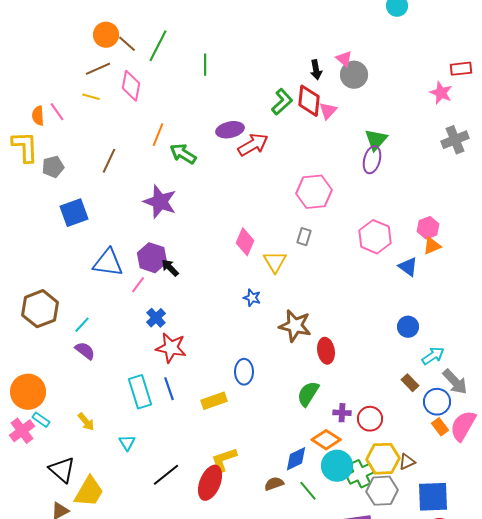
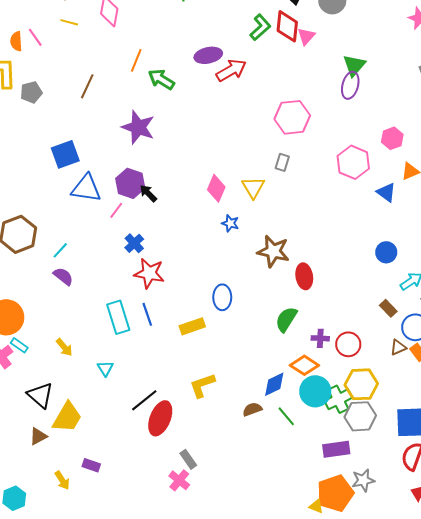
blue square: (74, 213) -> (65, 154), moved
pink hexagon: (428, 228) -> (392, 138), moved
pink diamond: (245, 242) -> (216, 188), moved
brown triangle: (407, 462) -> (398, 347), moved
red ellipse: (210, 483) -> (160, 418), moved

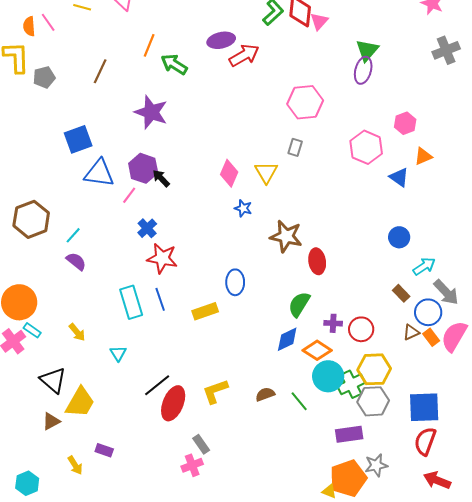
blue diamond: (274, 384) -> (287, 339), moved
yellow L-shape: (202, 385) -> (215, 391), moved
pink cross: (179, 480) -> (192, 465), turned 30

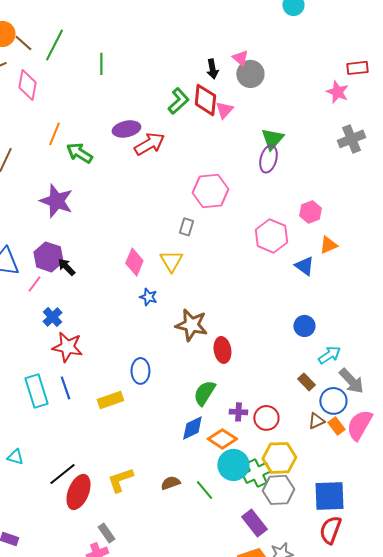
gray rectangle: (295, 147) -> (186, 227), moved
cyan triangle: (118, 353) -> (15, 457), moved, turned -42
purple rectangle: (349, 434) -> (254, 523), turned 60

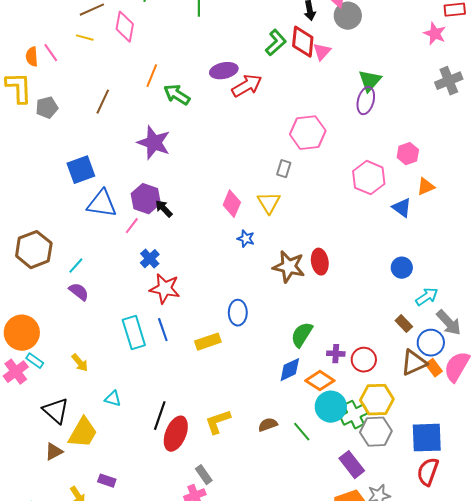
red ellipse: (222, 350) -> (320, 262), moved
brown triangle: (316, 421) -> (414, 363), size x1.6
black line: (62, 474) -> (160, 416), turned -32

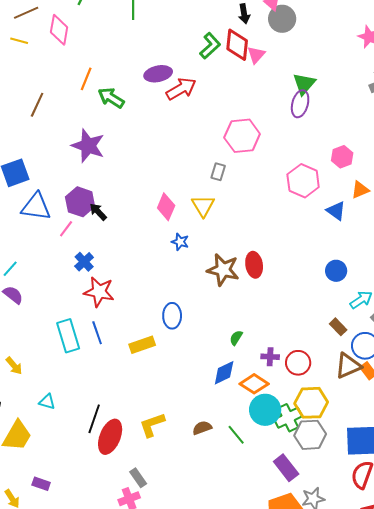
green semicircle: (302, 335) -> (236, 338), size x0.6

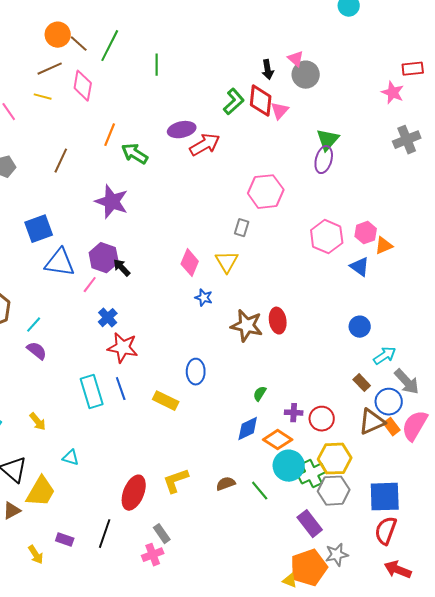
pink hexagon: (342, 157) -> (366, 233), moved
yellow rectangle: (142, 345) -> (166, 401), turned 45
black line: (94, 419) -> (105, 534), moved

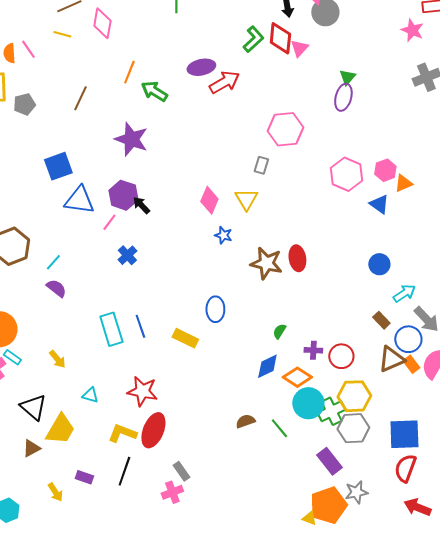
green triangle: (328, 140) -> (347, 77), size x0.7
red star: (123, 348) -> (142, 391), moved
yellow L-shape: (176, 481) -> (122, 433), moved, turned 40

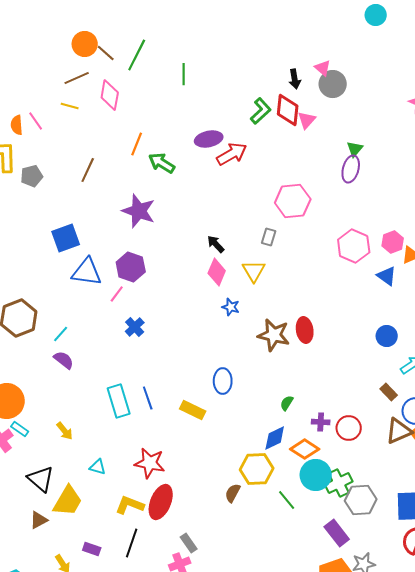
black arrow: (141, 205) -> (216, 244), moved
yellow hexagon: (354, 396) -> (257, 469), moved
brown semicircle: (245, 421) -> (233, 493), moved, turned -42

